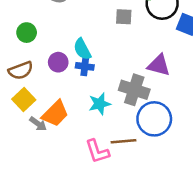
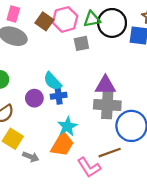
purple triangle: (159, 65) -> (105, 85), moved
cyan star: (100, 104) -> (67, 126), moved
orange trapezoid: (55, 114) -> (62, 144), moved

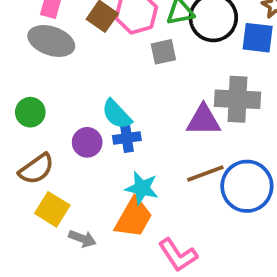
gray cross: (107, 105) -> (237, 99), moved
cyan star: (67, 126) -> (142, 188), turned -30
brown line: (110, 153) -> (205, 174), moved

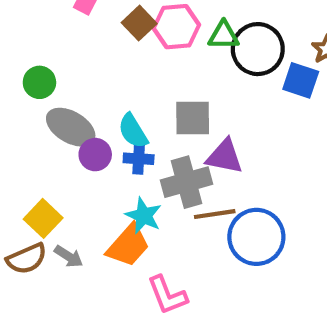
gray ellipse: (51, 41) -> (71, 127), moved
gray square: (163, 52) -> (193, 118), moved, size x1.4
gray cross: (237, 99) -> (186, 182), moved, turned -30
green circle: (30, 112) -> (39, 82), moved
brown semicircle: (36, 169) -> (27, 259), moved

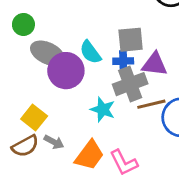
purple circle: (95, 155) -> (66, 71), size x1.6
blue cross: (139, 159) -> (123, 61), moved
orange trapezoid: (128, 245) -> (89, 155), moved

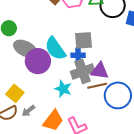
cyan semicircle: (90, 52) -> (55, 49), size x1.4
purple triangle: (155, 64) -> (100, 71), moved
gray arrow: (54, 142) -> (28, 111), turned 112

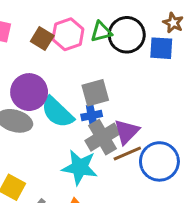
purple circle: (38, 61) -> (29, 92), moved
purple triangle: (100, 71) -> (127, 132), turned -42
cyan star: (63, 89) -> (80, 167), size x1.4

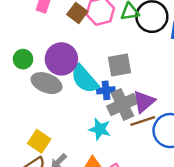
blue cross: (92, 115) -> (106, 90), moved
cyan star: (80, 167) -> (100, 129), size x0.7

